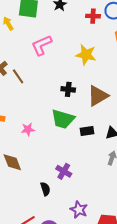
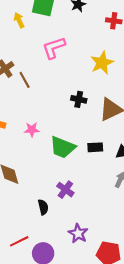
yellow star: (86, 55) -> (102, 63), turned 30
green trapezoid: (63, 119) -> (63, 147), moved
pink star: (28, 129) -> (32, 130), moved

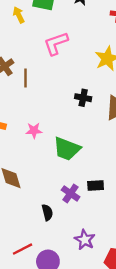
brown line: (25, 80) -> (25, 78), turned 30
black rectangle: (95, 147) -> (96, 185), moved

